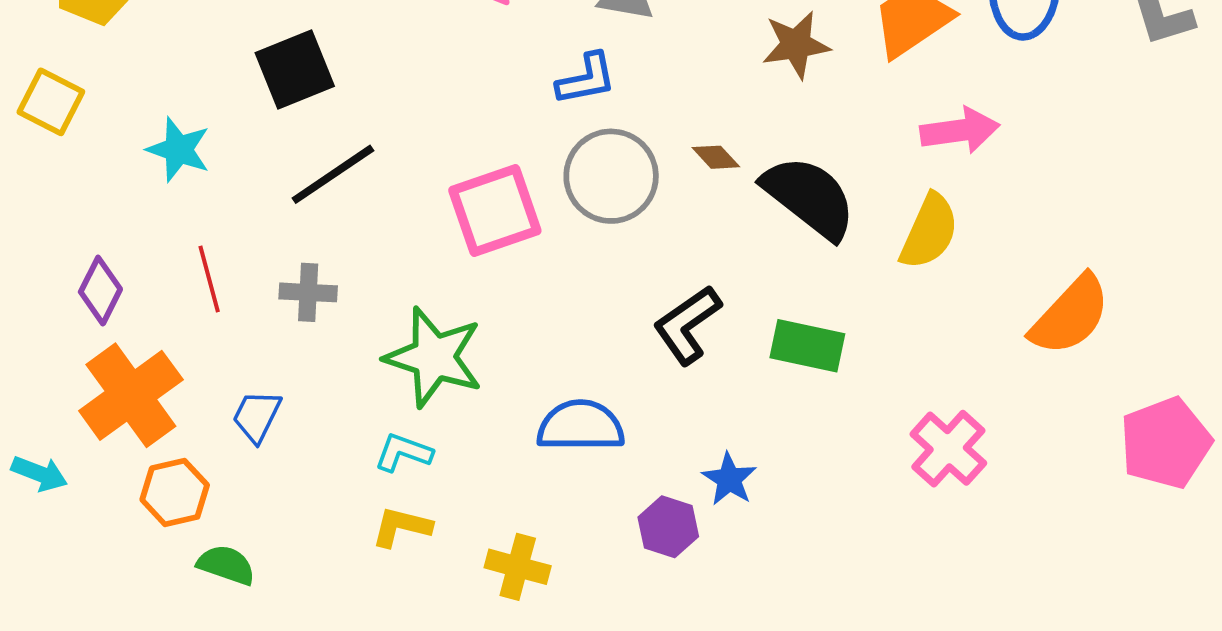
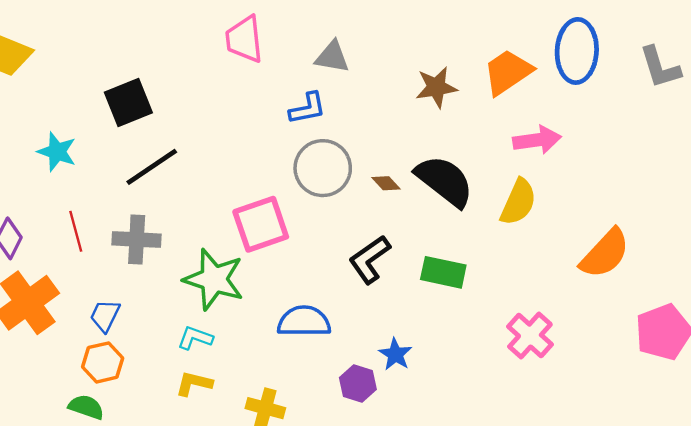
brown diamond: (716, 157) -> (386, 183), moved
pink square: (495, 210) -> (261, 224), moved
gray cross: (308, 292) -> (137, 239), size x1.4
orange hexagon: (175, 492) -> (103, 362), moved

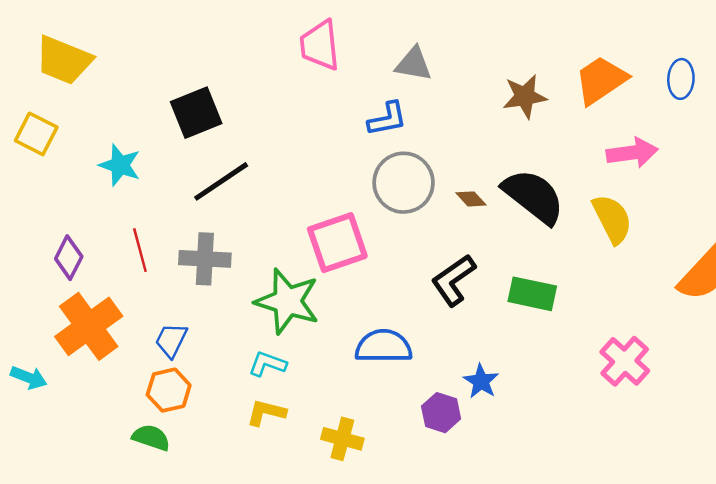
blue ellipse: (577, 51) -> (681, 79), moved, size x0.6
yellow semicircle: (518, 202) -> (612, 219), turned -51

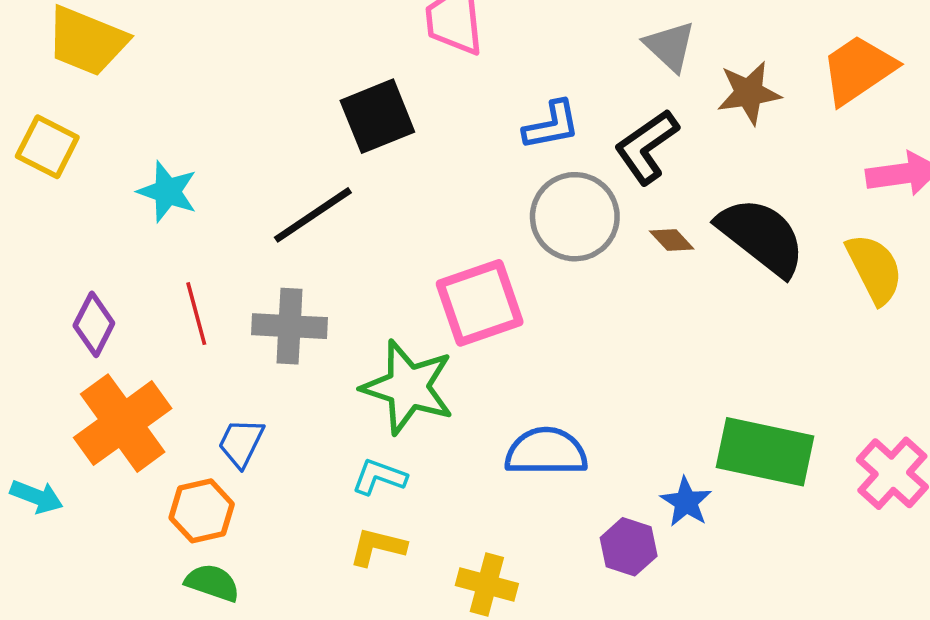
gray triangle: (414, 64) -> (670, 46), moved, turned 33
black square: (196, 113) -> (377, 116), moved
black L-shape: (454, 280) -> (647, 147), moved
green rectangle: (532, 294) -> (765, 452), moved, size x1.4
orange hexagon: (169, 390) -> (202, 511), moved

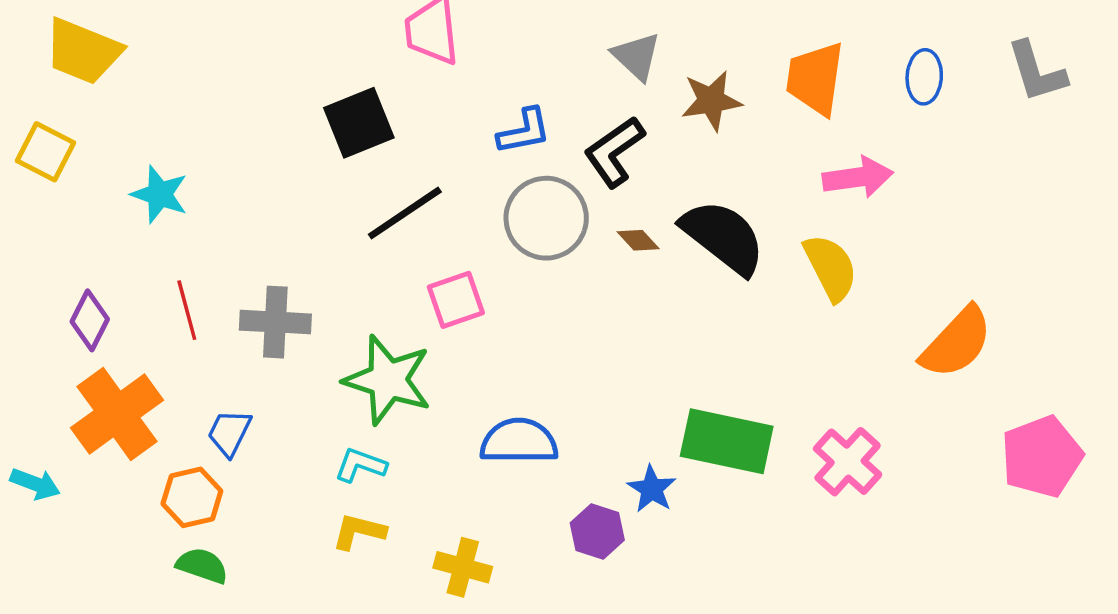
orange trapezoid: (858, 70) -> (815, 78), turned -48
black line: (313, 215) -> (405, 213), moved
pink square: (480, 303) -> (456, 300), size x0.7

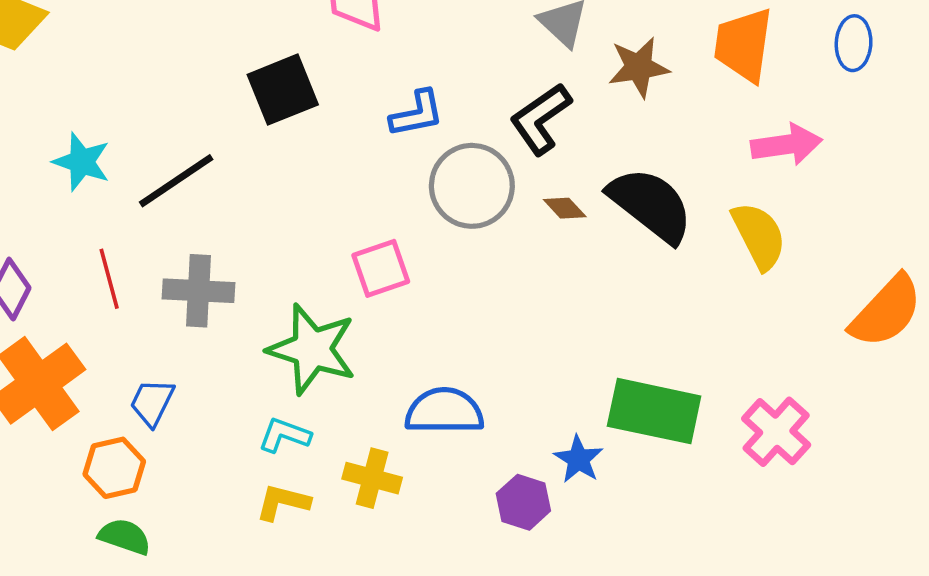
blue L-shape: (524, 131) -> (417, 114), moved
black line: (405, 213) -> (176, 181), moved
yellow cross: (463, 567) -> (372, 478), moved

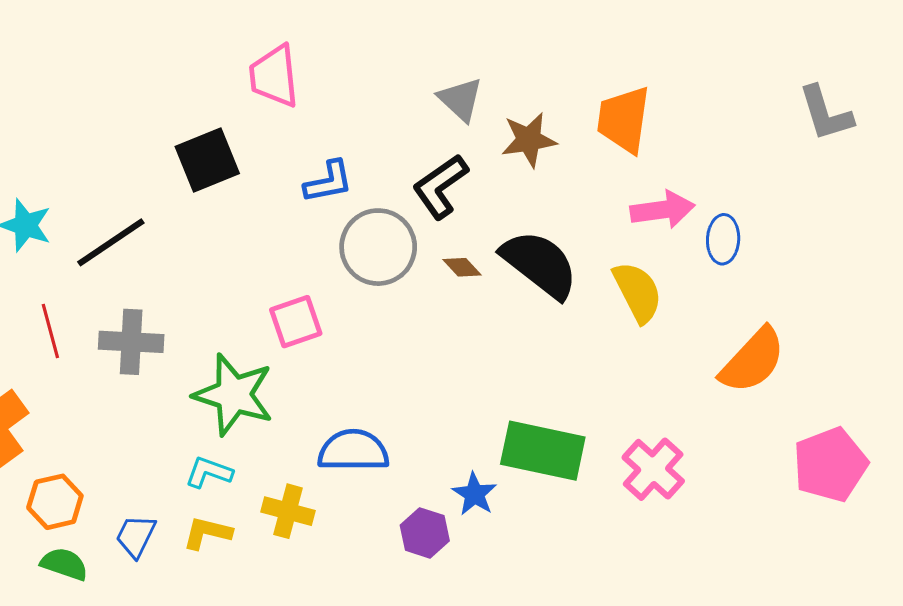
blue ellipse: (854, 43) -> (723, 239), moved
blue trapezoid: (152, 402) -> (136, 536), moved

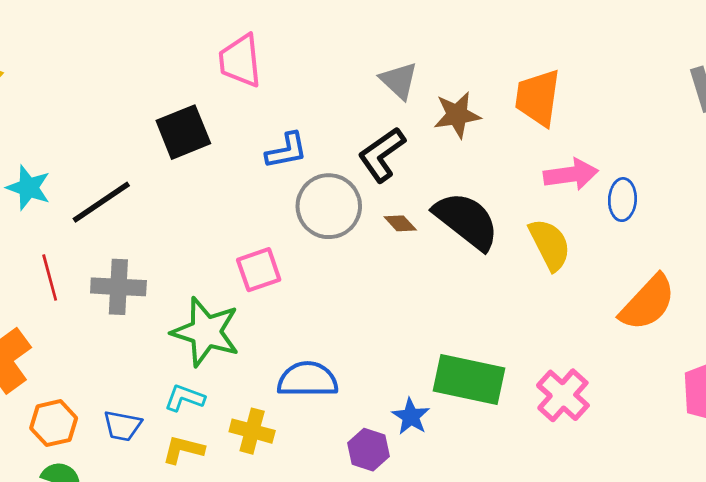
blue trapezoid: (136, 536) -> (122, 426), moved, turned -105

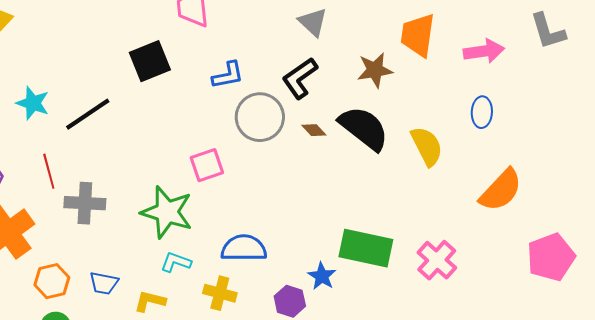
brown star: (457, 115) -> (375, 70), moved
pink arrow: (571, 174) -> (484, 51), moved
gray cross: (118, 287) -> (85, 203), moved
cyan L-shape: (185, 398) -> (176, 262), moved
yellow cross: (252, 431) -> (220, 293), moved

